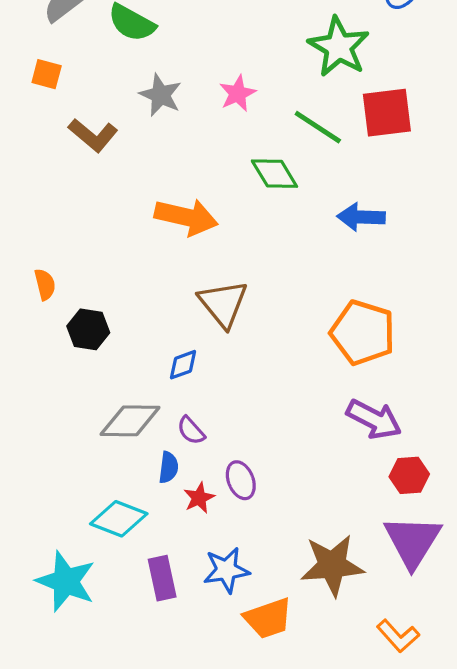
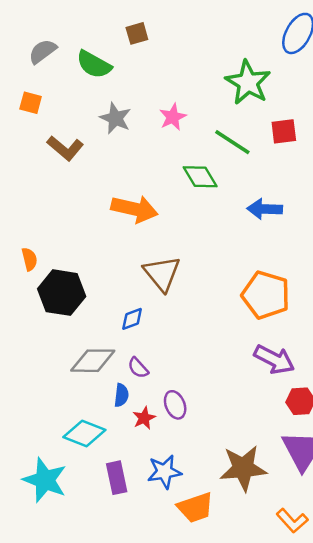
red square: (387, 113) -> (284, 131), size x0.7
black hexagon: (88, 329) -> (62, 293), size x1.5

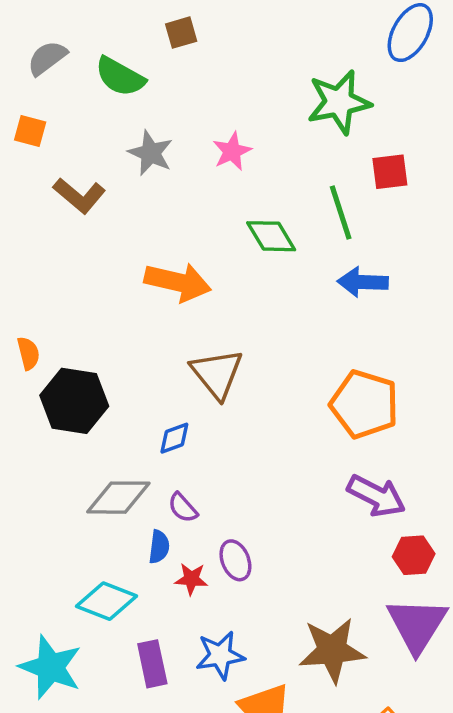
green star: (248, 82) -> (339, 102), turned 30
green line: (232, 142) -> (341, 212), moved, turned 39
red star: (144, 418) -> (191, 579), turned 30

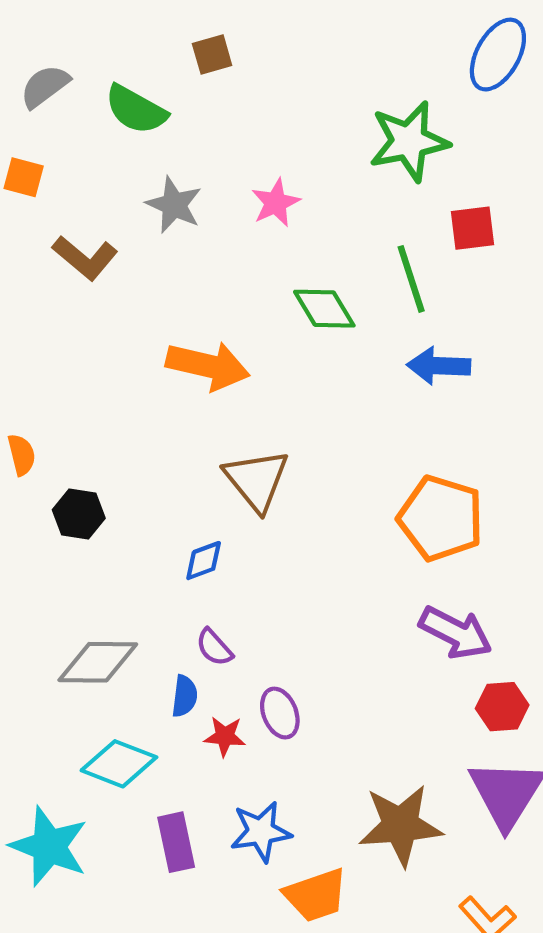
black hexagon: (74, 401) -> (79, 514), size x0.6
gray diamond: (118, 498) -> (98, 662), moved

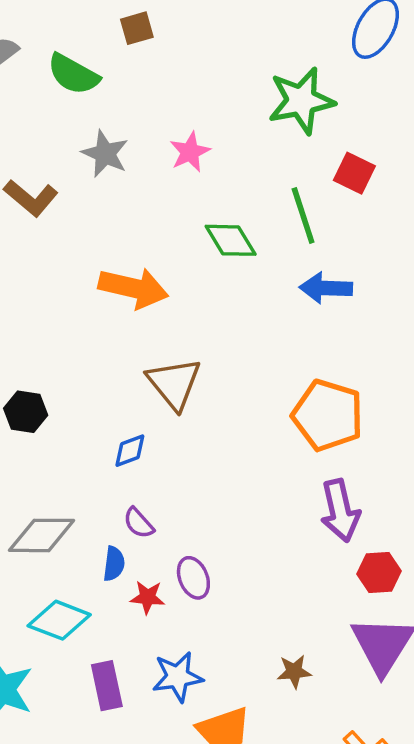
red square: (473, 228) -> (354, 173), turned 33
purple arrow: (456, 633) -> (340, 511), turned 50
brown star: (401, 825) -> (294, 671), size x0.5

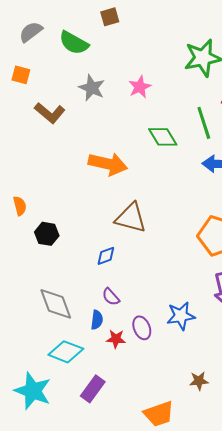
brown triangle: (174, 383) -> (131, 218), turned -36
gray diamond: (41, 535) -> (56, 304), turned 69
blue star: (178, 677) -> (181, 316), moved
purple rectangle: (107, 686) -> (93, 389), turned 48

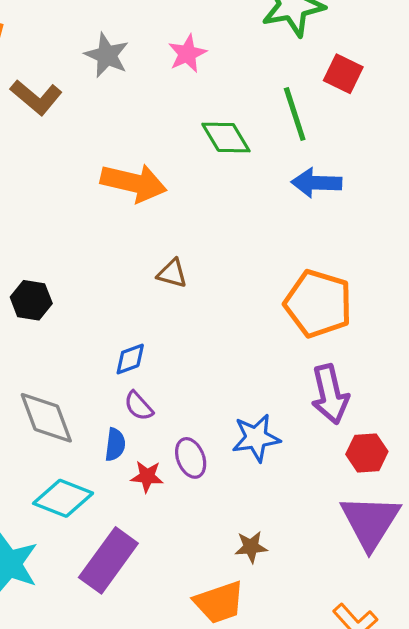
brown triangle: (131, 218) -> (172, 273), size x0.6
blue diamond: (106, 256) -> (130, 359), moved
brown star: (199, 381) -> (251, 547), moved
purple rectangle: (93, 389) -> (108, 560), size x1.4

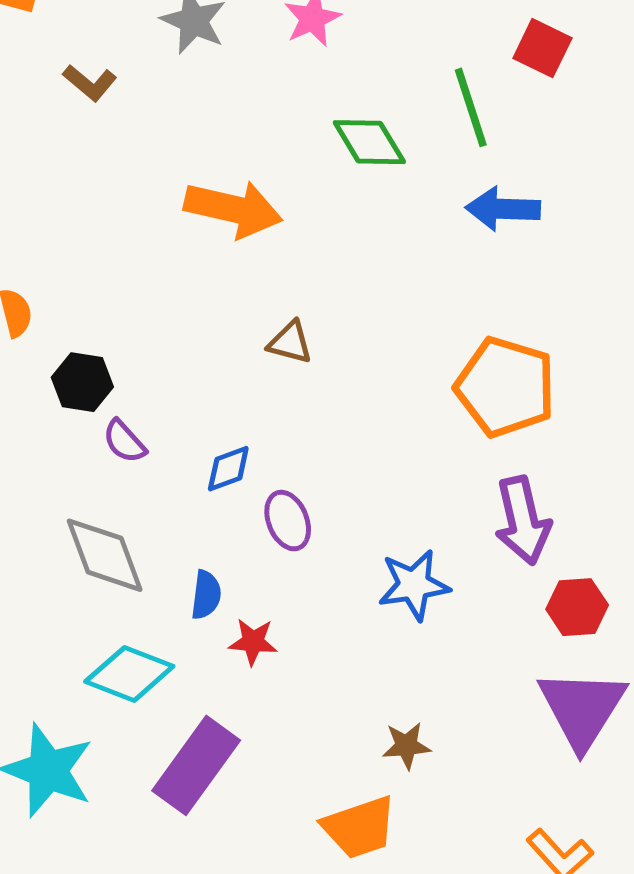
brown L-shape: (36, 97) -> (90, 83), size x0.7
purple semicircle: (139, 406) -> (124, 441), moved
purple ellipse: (191, 458) -> (288, 521), moved

